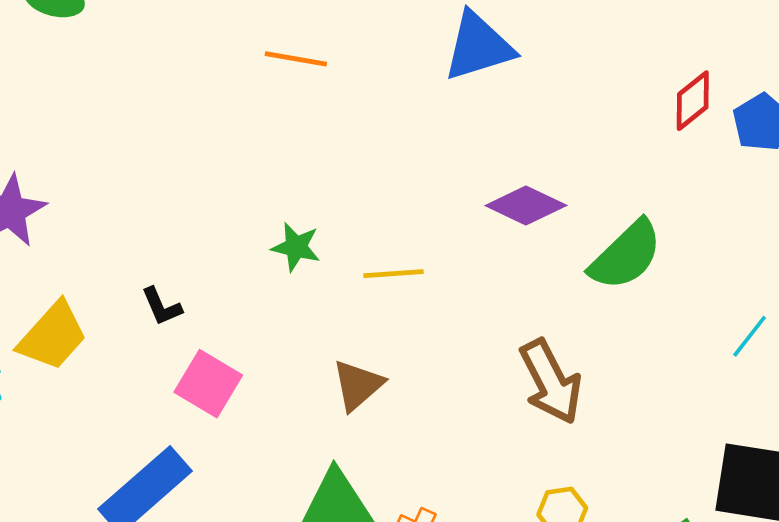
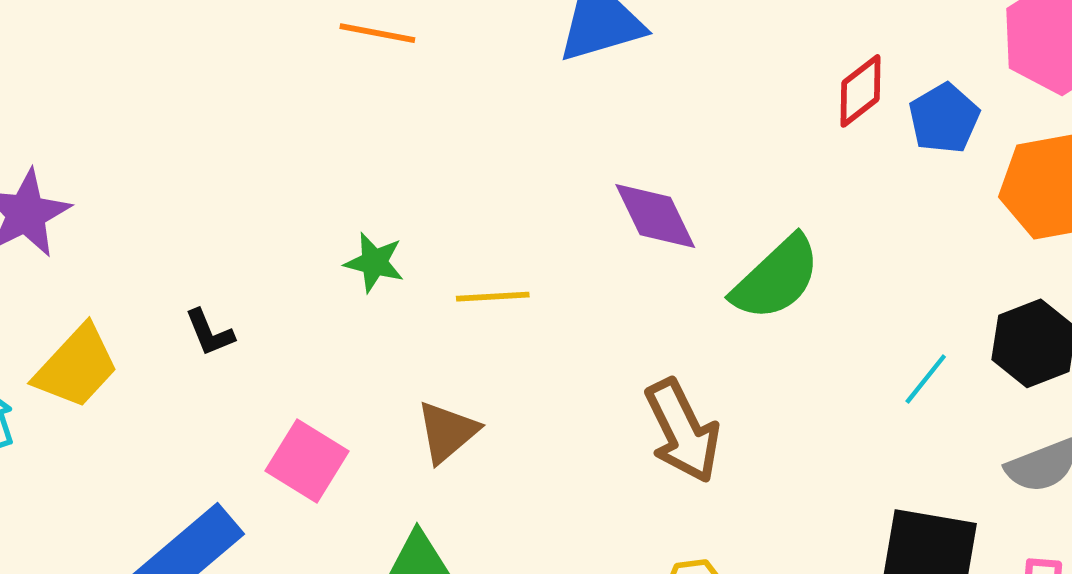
purple diamond: (526, 206) -> (655, 216), turned 38
pink square: (208, 384) -> (307, 461), moved

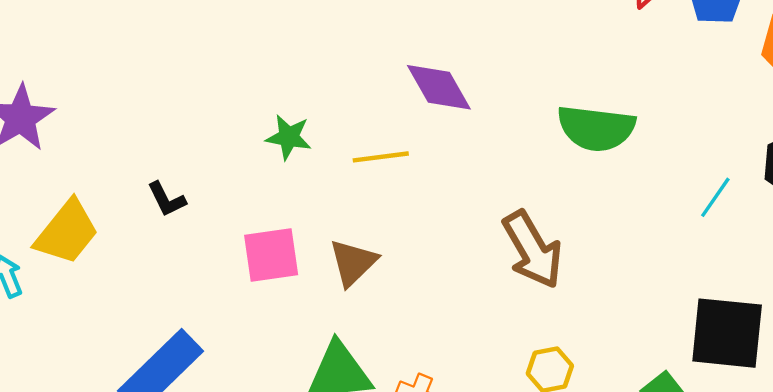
purple diamond: (655, 216) -> (439, 87), moved
green semicircle: (776, 278) -> (596, 128), turned 54
pink square: (307, 461) -> (271, 255), moved, turned -36

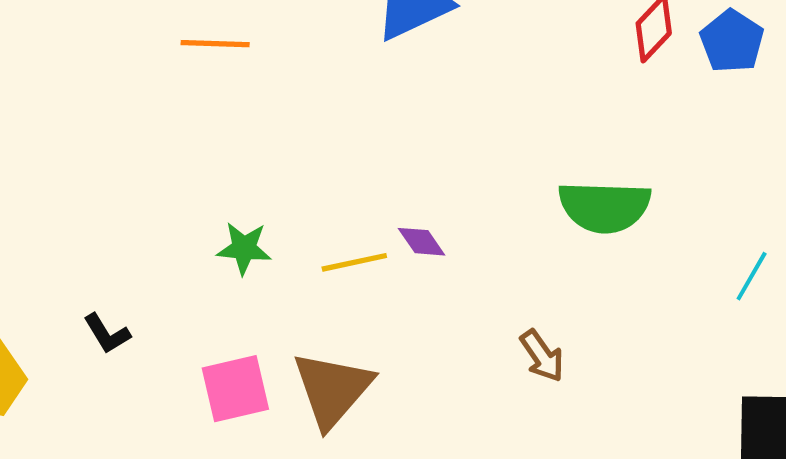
purple diamond: (439, 87) -> (422, 242), moved, size x0.6
brown arrow: (533, 250) -> (542, 356), size x0.6
brown triangle: (353, 263) -> (332, 389), size x1.4

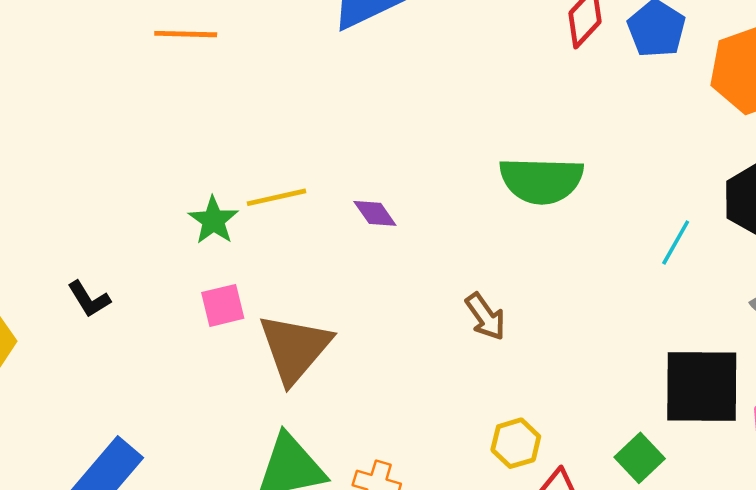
green star: (244, 248) -> (213, 220), turned 30
yellow line: (354, 262) -> (277, 197), moved
pink square: (235, 389) -> (223, 305), moved, size x0.7

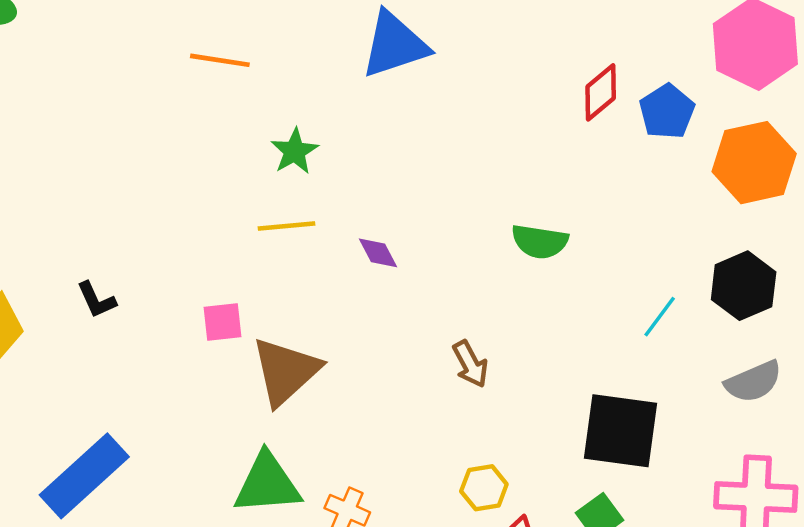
green semicircle: (541, 180) -> (540, 242), size x0.7
green star: (213, 220) -> (295, 151), moved
black square: (702, 387) -> (621, 431), moved

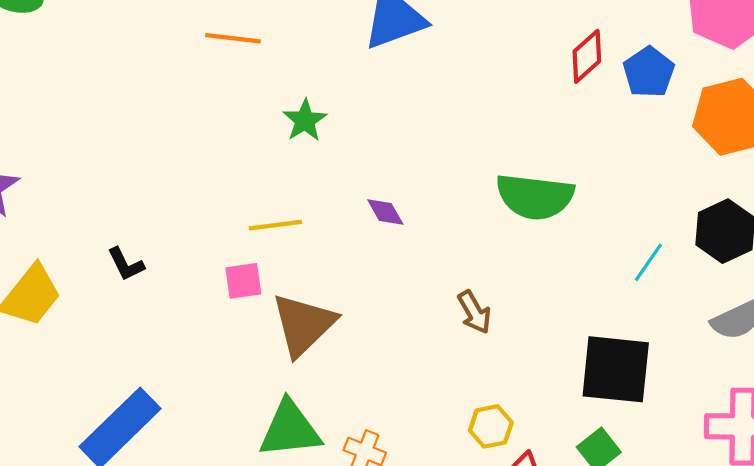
yellow line: (287, 226) -> (275, 225), moved
green semicircle: (540, 242) -> (535, 197), size x1.5

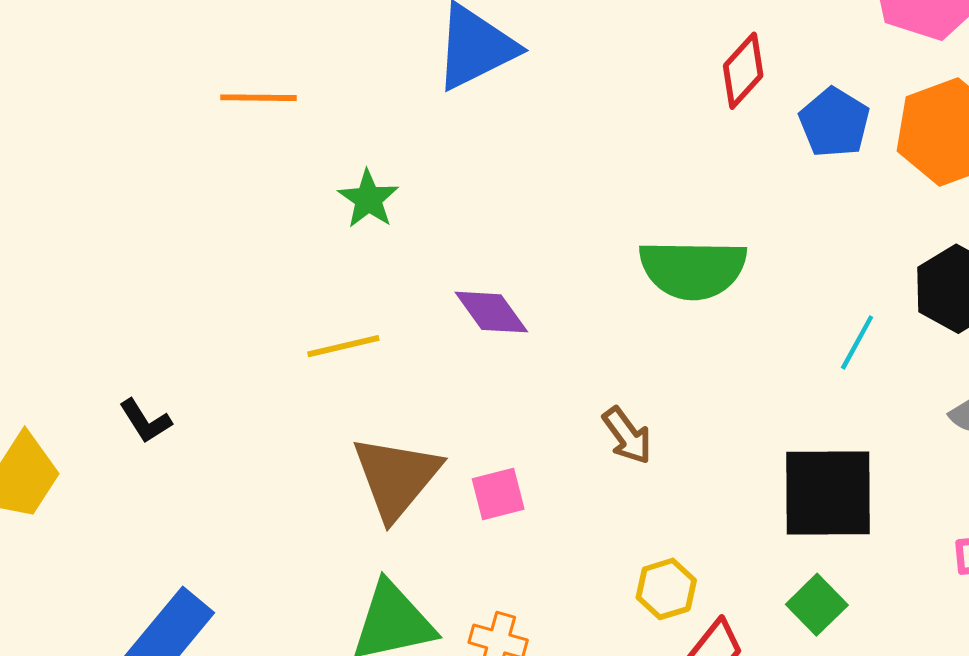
blue pentagon: (649, 72) -> (834, 123), moved
purple diamond: (385, 212) -> (491, 312), size x1.4
pink square: (243, 281) -> (498, 494), moved

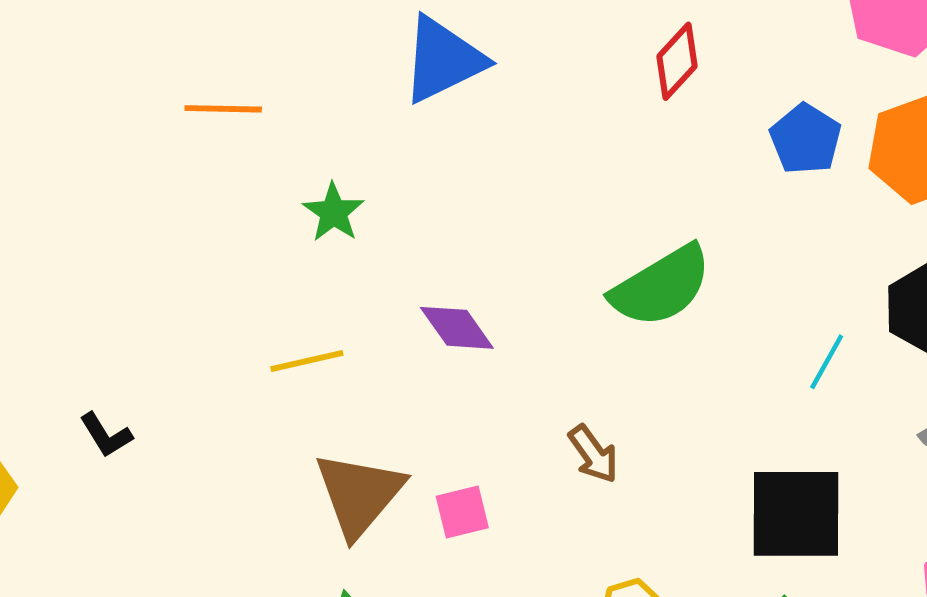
red diamond: (743, 71) -> (677, 61), moved
green semicircle: (693, 269) -> (661, 286), turned -32

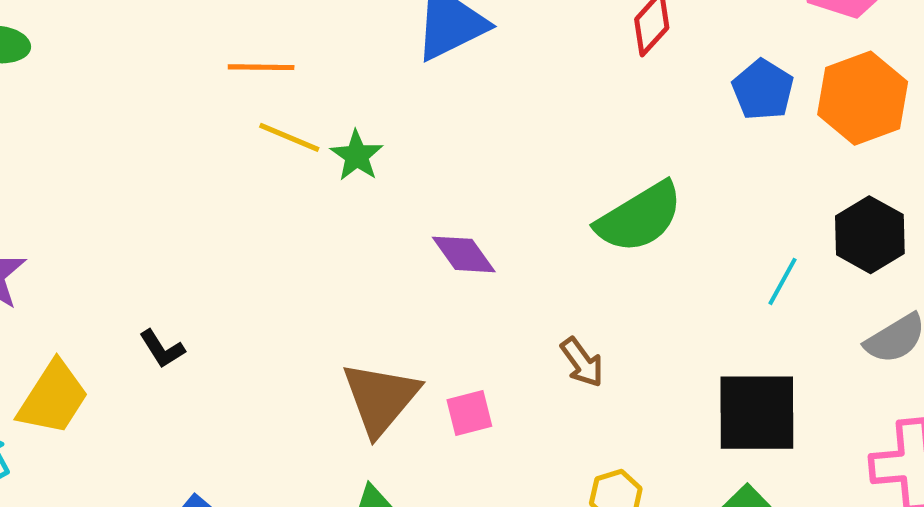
yellow line: (307, 361) -> (289, 137), moved, turned 36

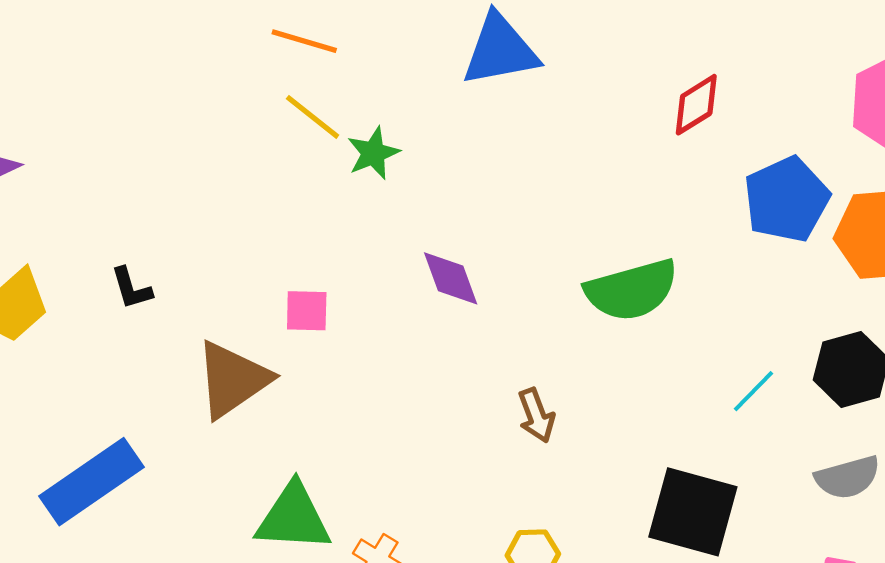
blue pentagon: (763, 90) -> (786, 199), size x1.4
brown triangle: (380, 398) -> (233, 379), moved
pink square: (469, 413) -> (307, 311), moved

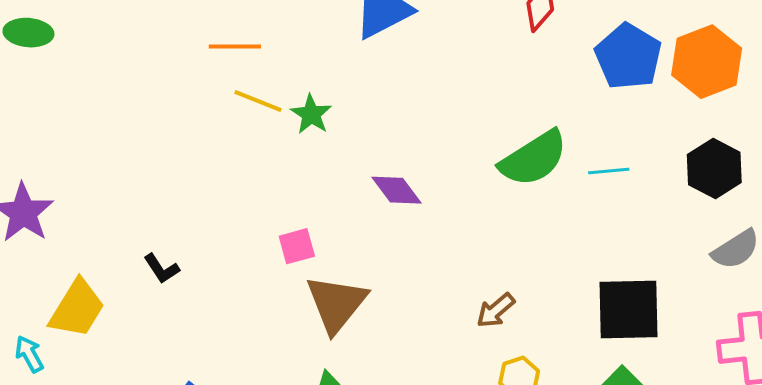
brown triangle: (233, 379) -> (336, 304), moved
cyan line: (753, 391) -> (609, 171), moved, turned 57
brown arrow: (536, 415) -> (496, 310), moved, turned 87

